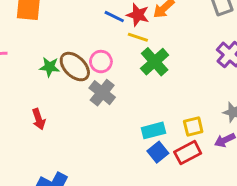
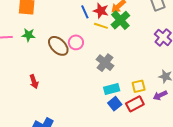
blue line: (114, 17) -> (85, 12), turned 40
green cross: (155, 62) -> (120, 20), moved
green star: (50, 67) -> (28, 35), moved
gray cross: (102, 93) -> (105, 63), moved

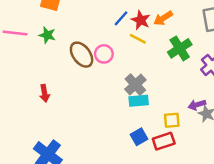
blue line: (85, 12) -> (121, 18), turned 56
green cross: (120, 20) -> (180, 48), moved
cyan rectangle: (112, 89) -> (139, 101), moved
purple arrow: (160, 95) -> (197, 105), moved

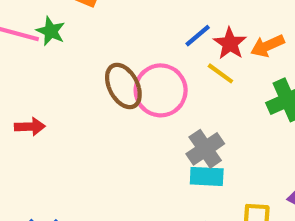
green star: (47, 35) -> (51, 31), moved
pink circle: (104, 54) -> (161, 90), size x1.6
red arrow: (45, 93) -> (30, 127), moved, turned -91

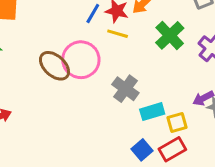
cyan rectangle: (207, 176) -> (152, 112), moved

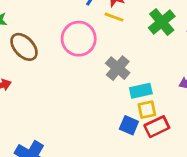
brown ellipse: (54, 66) -> (24, 47), moved
yellow square: (177, 123) -> (147, 110), moved
blue square: (142, 150) -> (129, 125), turned -30

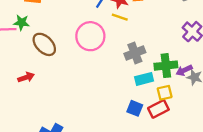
green cross: (162, 22) -> (166, 66), moved, turned 35
gray cross: (118, 68) -> (135, 53), moved, turned 30
yellow square: (147, 110) -> (165, 93), moved

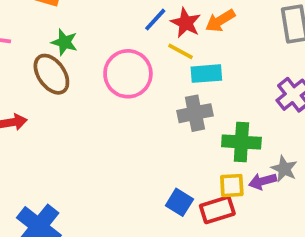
green star: (21, 23) -> (64, 42), moved
purple arrow: (184, 70) -> (263, 181), moved
cyan rectangle: (144, 79) -> (206, 74), moved

